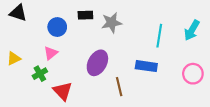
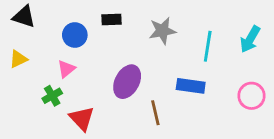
gray star: (112, 23) -> (162, 31), moved
yellow triangle: (14, 58) -> (18, 59), moved

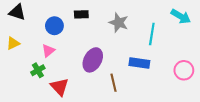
gray star: (162, 31) -> (119, 23), turned 30
cyan arrow: (250, 39) -> (181, 16), moved, turned -90

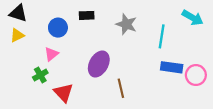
yellow triangle: (13, 43) -> (17, 35), moved
blue rectangle: (139, 63) -> (172, 67), moved

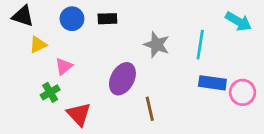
gray star: (126, 24) -> (157, 45), moved
blue circle: (58, 28) -> (72, 19), moved
yellow triangle: (17, 35) -> (38, 45), moved

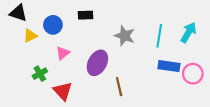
blue circle: (72, 19) -> (53, 25), moved
cyan arrow: (238, 21) -> (188, 32), moved, turned -90
pink triangle: (64, 66) -> (63, 53), moved

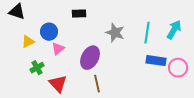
blue circle: (53, 25) -> (49, 32), moved
yellow triangle: (30, 36) -> (28, 42), moved
brown line: (119, 87) -> (97, 84), moved

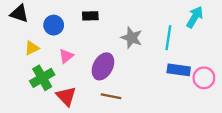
cyan arrow: (174, 30) -> (195, 17), moved
blue circle: (49, 32) -> (54, 25), moved
green cross: (37, 68) -> (42, 78), size x1.5
brown line: (97, 84) -> (111, 96), turned -66

